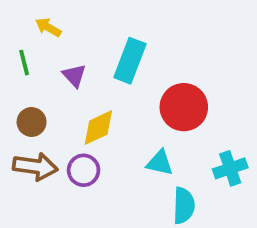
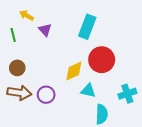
cyan rectangle: (130, 61) -> (87, 27), moved
purple triangle: (74, 76) -> (45, 30), moved
yellow diamond: (98, 128) -> (74, 71), moved

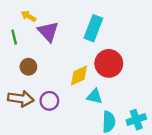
purple triangle: (45, 30) -> (48, 32), size x1.5
brown circle: (17, 68) -> (28, 67), moved
cyan cross: (127, 94) -> (136, 120), moved

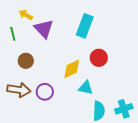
red circle: (109, 63) -> (99, 58), size x0.7

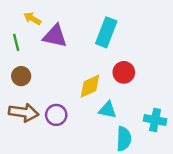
purple triangle: (44, 29) -> (55, 36), turned -35
brown circle: (26, 61) -> (21, 76), moved
cyan cross: (124, 109) -> (155, 120), moved, turned 30

